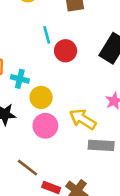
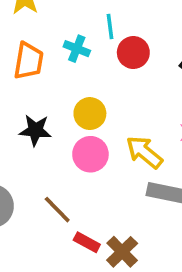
cyan cross: (20, 79) -> (77, 49), moved

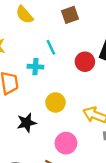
red circle: (133, 53) -> (85, 62), moved
pink circle: (90, 154) -> (66, 143), moved

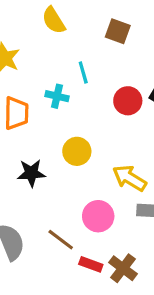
brown square: (70, 15) -> (118, 31), turned 30
pink circle: (66, 143) -> (98, 216), moved

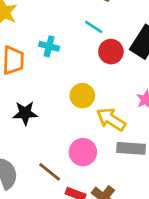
cyan line: (83, 73) -> (94, 27), moved, turned -42
yellow circle: (77, 151) -> (82, 96), moved

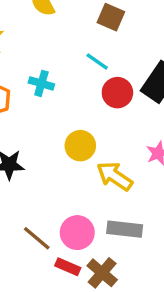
gray rectangle: (131, 148) -> (125, 229), moved
pink circle: (83, 152) -> (77, 233), moved

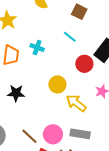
red circle: (117, 93) -> (84, 64), moved

